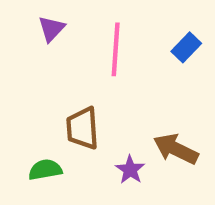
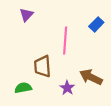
pink line: (116, 49) -> (65, 41), moved

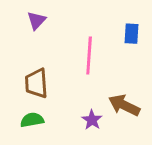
blue rectangle: (96, 24) -> (131, 34), turned -40
brown trapezoid: (43, 66) -> (36, 83), moved

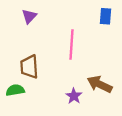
blue rectangle: (131, 34) -> (106, 16), moved
green semicircle: (32, 120) -> (15, 90), moved

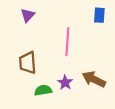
green semicircle: (15, 90) -> (43, 90), moved
purple star: (74, 96) -> (65, 83), moved

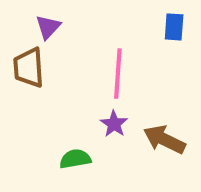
brown trapezoid: (28, 63) -> (29, 68), moved
purple star: (65, 83) -> (114, 124), moved

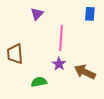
purple triangle: (48, 27) -> (37, 14), moved
brown trapezoid: (29, 68) -> (15, 54), moved

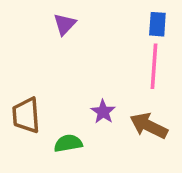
pink line: (61, 38) -> (154, 66), moved
brown trapezoid: (15, 54) -> (26, 115), moved

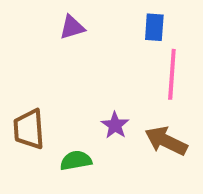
purple triangle: (65, 24) -> (72, 27), turned 30
blue rectangle: (157, 24) -> (154, 27), moved

